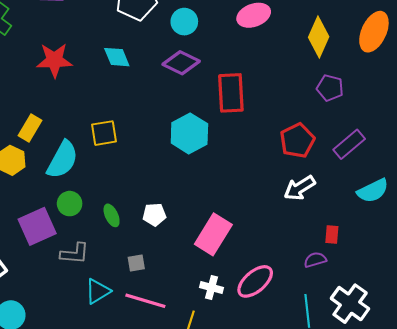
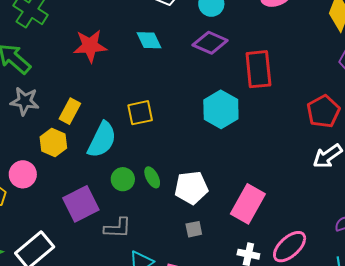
green circle: (70, 204) -> (123, 179), moved
green ellipse: (112, 215) -> (152, 177), moved
white pentagon: (154, 215) -> (191, 188), size x1.5
gray square: (136, 263) -> (194, 229), moved

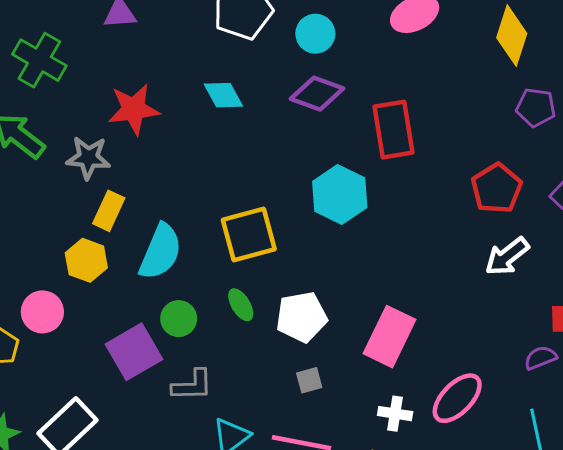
gray star: (25, 101) -> (88, 158), moved
yellow square: (140, 113) -> (249, 235), moved, size x1.4
green circle: (123, 179) -> (179, 319), moved

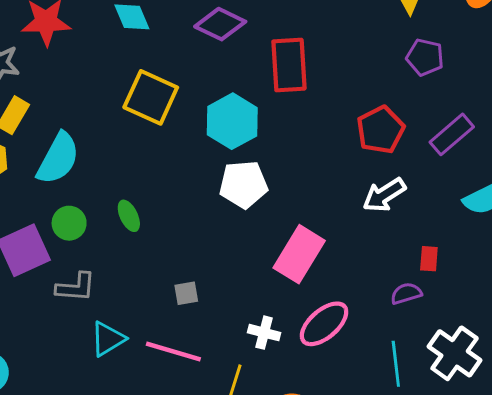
yellow square: (249, 235) -> (151, 97), moved, turned 34
white pentagon: (302, 317) -> (243, 184), moved
pink rectangle: (390, 337) -> (299, 254), moved

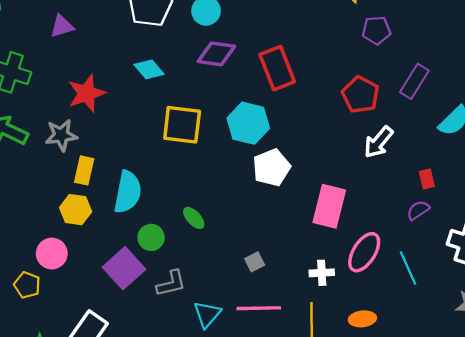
cyan line: (396, 364) -> (408, 268), moved

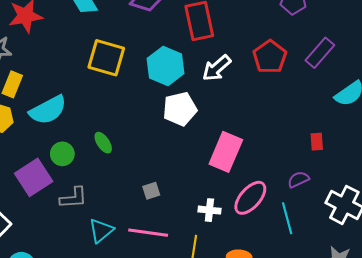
white arrow: (378, 142) -> (217, 68), moved
cyan semicircle: (128, 192) -> (48, 110), turned 42
purple semicircle: (418, 210) -> (298, 179), moved

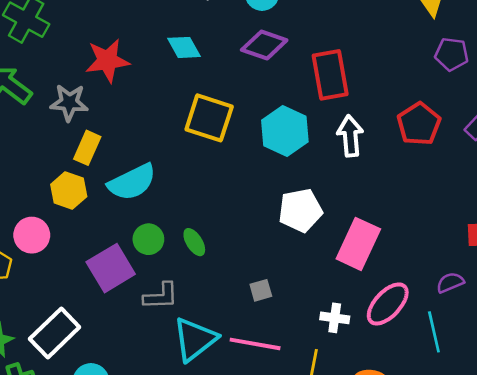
white arrow: (217, 68) -> (350, 136), turned 124
white pentagon: (180, 109) -> (300, 210), moved
green ellipse: (103, 143) -> (194, 242), moved
cyan triangle: (101, 231) -> (195, 339), size x1.4

